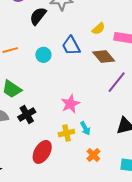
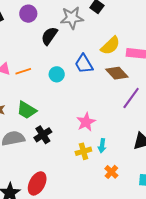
yellow semicircle: (99, 29) -> (110, 46), size x1.5
cyan arrow: (85, 128) -> (102, 146), turned 40
red ellipse: (42, 152) -> (37, 183), moved

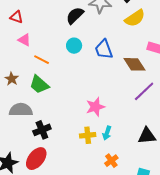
yellow semicircle: (110, 46) -> (135, 18), moved
orange line: (23, 71) -> (42, 60), moved, turned 35
cyan circle: (57, 74) -> (74, 46), moved
black cross: (43, 135) -> (42, 130), moved

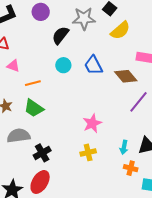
orange line: (42, 60) -> (33, 83), turned -35
cyan arrow: (107, 133) -> (124, 147), moved
orange cross: (111, 161) -> (131, 168), moved, turned -32

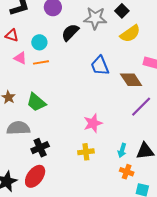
cyan circle: (63, 65) -> (39, 42), moved
orange line: (33, 83) -> (41, 62), moved

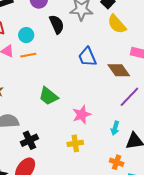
black semicircle: (70, 32) -> (57, 24), turned 114
yellow semicircle: (130, 34) -> (117, 24), turned 85
green trapezoid: (36, 102) -> (48, 96), moved
cyan arrow: (122, 150) -> (115, 128), moved

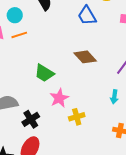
blue trapezoid: (87, 57) -> (87, 16), moved
brown diamond: (119, 70) -> (85, 57), moved
pink star: (82, 115) -> (59, 98), moved

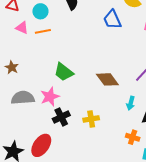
brown diamond: (85, 57) -> (107, 79), moved
pink star: (59, 98) -> (50, 97), moved
black cross: (31, 119) -> (61, 117), moved

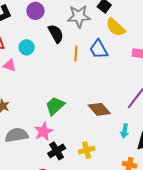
orange line: (43, 31) -> (76, 54), moved, turned -70
green trapezoid: (64, 72) -> (55, 106), turned 105

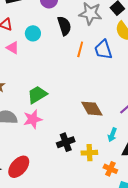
green trapezoid: (55, 106) -> (37, 95), moved
yellow cross: (87, 150) -> (89, 153), moved
black cross: (57, 151) -> (66, 142), moved

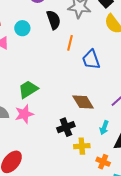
blue trapezoid: (103, 50) -> (91, 60), moved
black cross: (66, 142) -> (66, 127), moved

